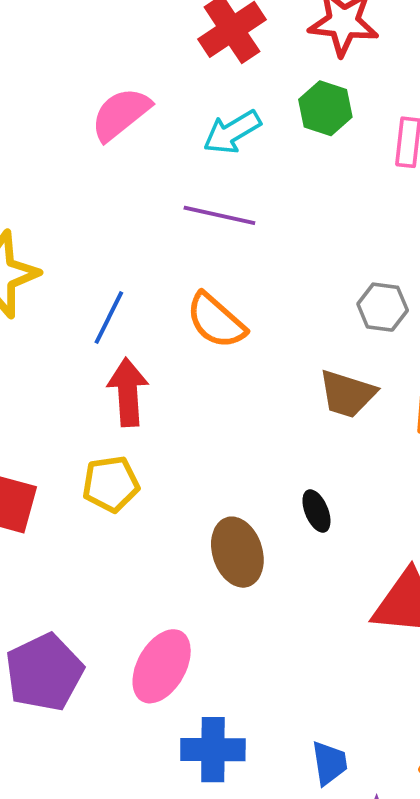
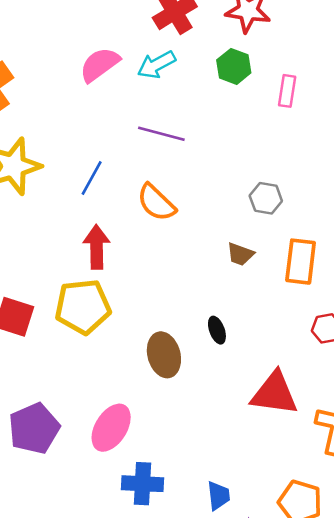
cyan arrow: (232, 132) -> (156, 65), moved
blue line: (109, 317) -> (92, 178), moved
brown trapezoid: (347, 394) -> (240, 254), size x0.7
yellow pentagon: (111, 484) -> (83, 307), size x1.5

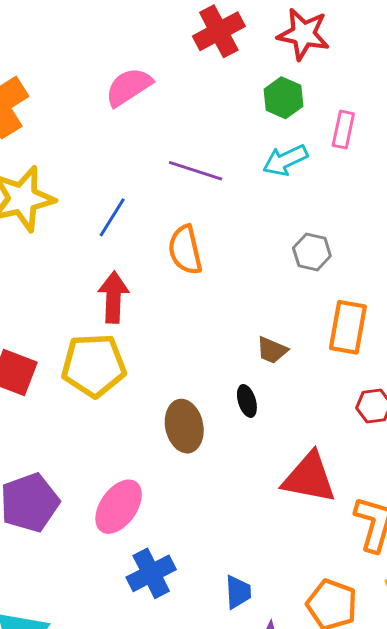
cyan arrow: (156, 65) -> (285, 160), moved
orange semicircle: (156, 203) -> (185, 250), turned 30
brown trapezoid: (240, 254) -> (272, 350), moved
blue cross: (143, 484) -> (151, 573), turned -33

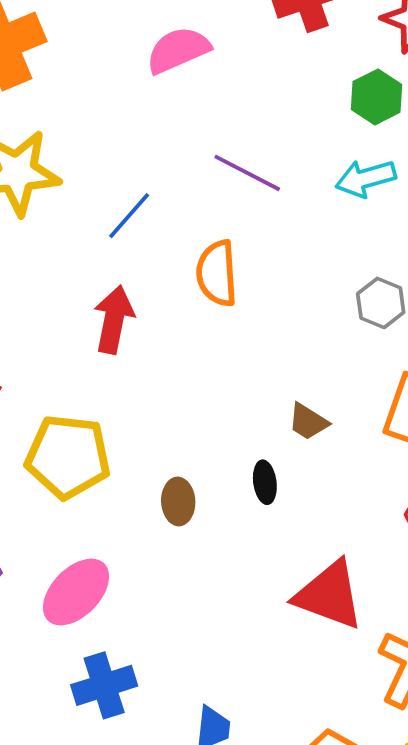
yellow pentagon: (94, 365) -> (68, 457), moved
brown ellipse: (184, 426) -> (178, 501), size x0.7

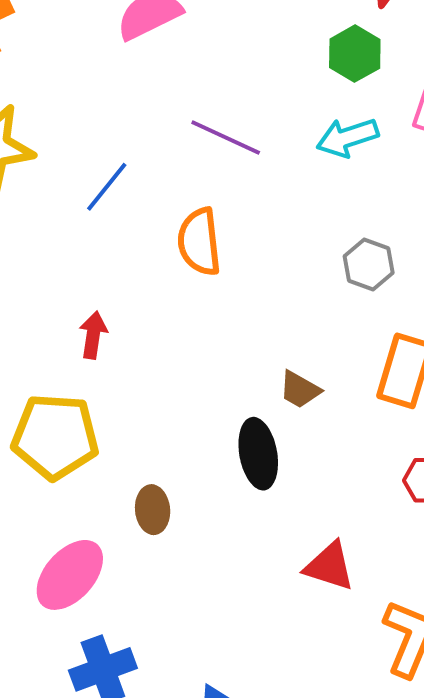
red arrow: (114, 320) -> (93, 335), moved, size x0.7
black ellipse: (265, 482) -> (258, 454), size x1.6
brown ellipse: (178, 501) -> (153, 510), moved
red triangle: (329, 595) -> (329, 566), size x0.7

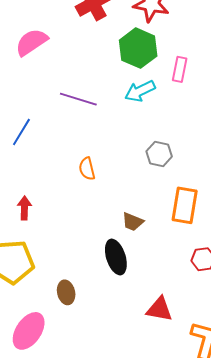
green hexagon: (355, 54) -> (138, 48), size x1.4
orange semicircle: (199, 242) -> (87, 169), moved, size x0.7

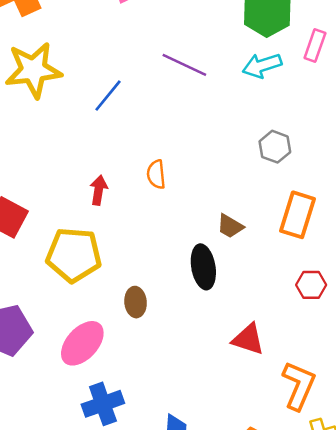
orange semicircle: (87, 169) -> (156, 174), moved

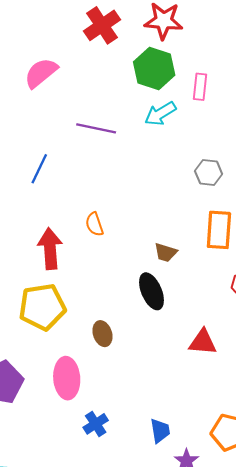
gray hexagon: (275, 147) -> (209, 172), moved
red arrow: (99, 190) -> (50, 249), size x1.6
pink ellipse: (82, 343) -> (67, 378), turned -33
blue cross: (103, 404) -> (96, 424), size x0.7

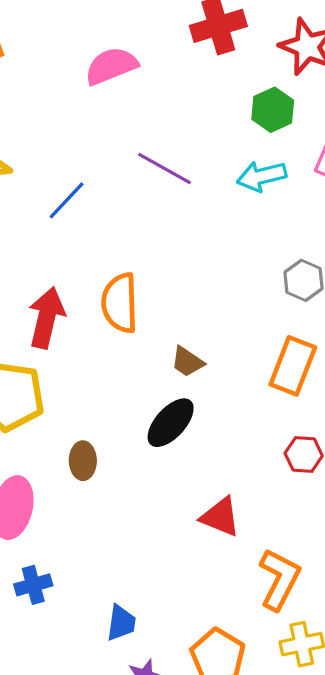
green hexagon: (154, 69) -> (273, 110), size x0.7
orange semicircle: (94, 224) -> (120, 303), size x1.6
brown trapezoid: (166, 252) -> (187, 362), moved
black ellipse: (152, 291) -> (171, 423), turned 48

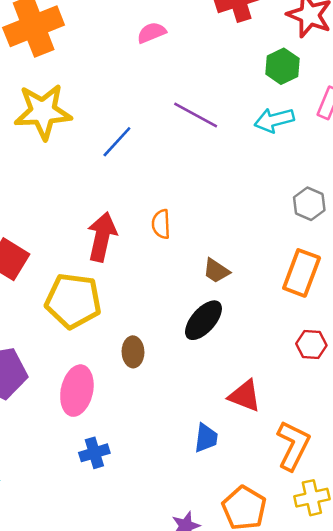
pink semicircle: (111, 66) -> (151, 33), size x0.7
orange semicircle: (120, 303) -> (161, 224), size x0.6
blue trapezoid: (121, 623) -> (206, 438), moved

